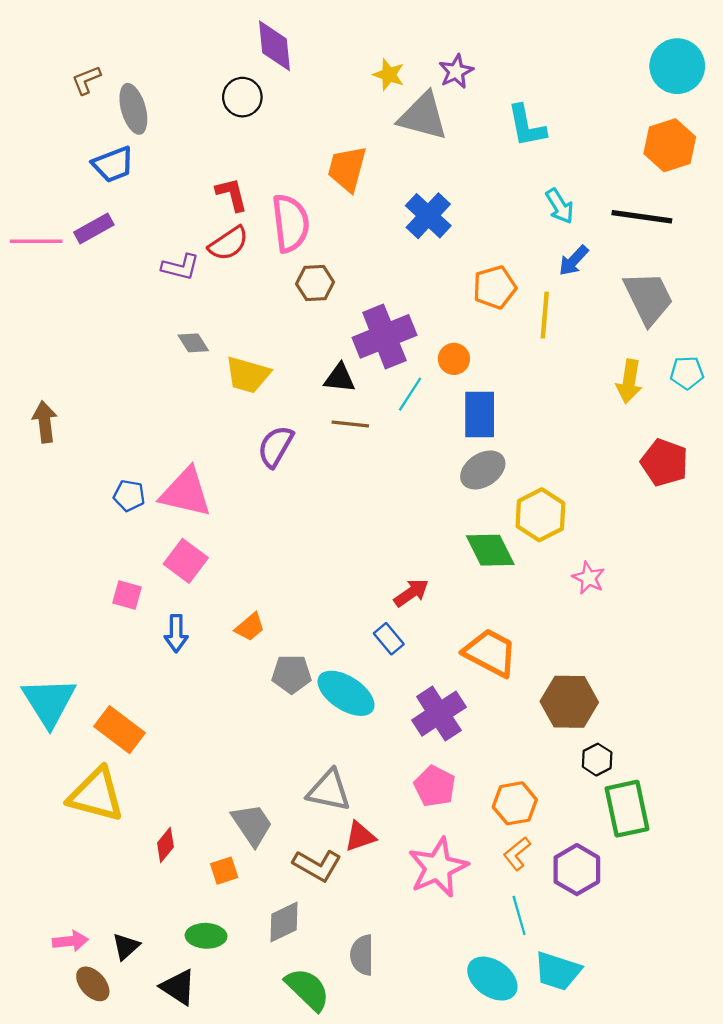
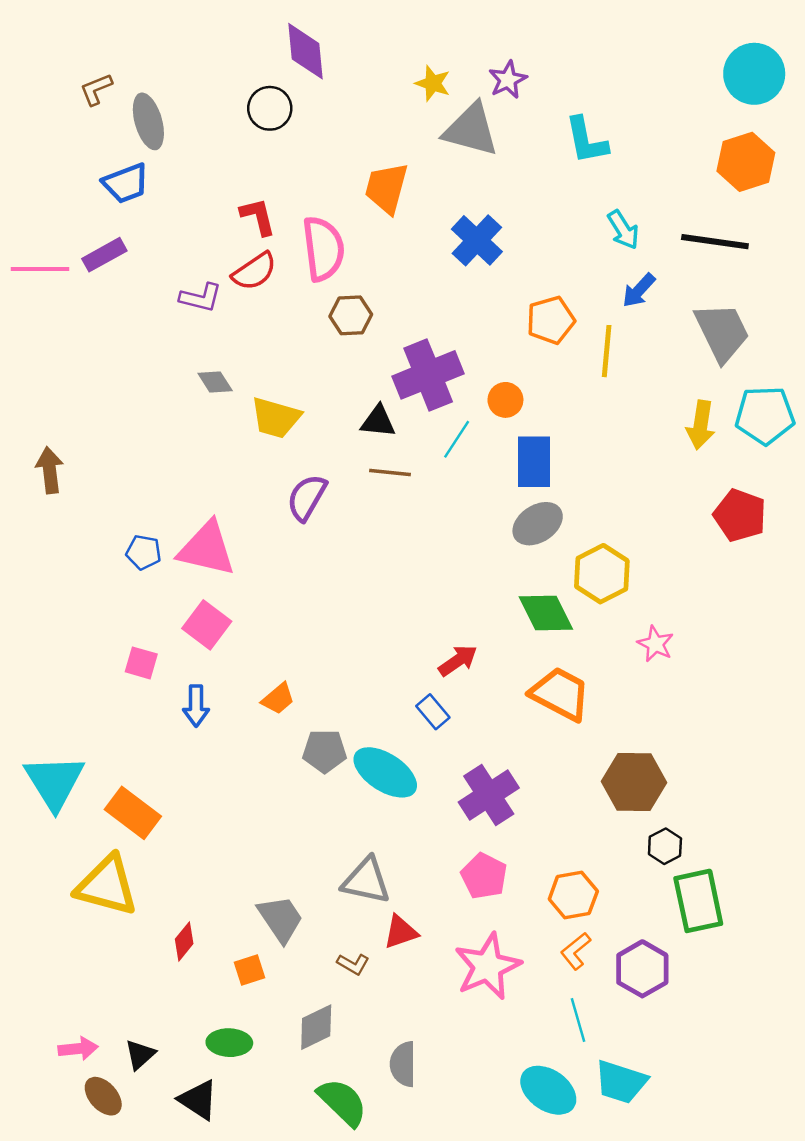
cyan pentagon: (687, 373) -> (765, 415), size x1.6
orange trapezoid: (490, 653) -> (560, 694), moved
brown L-shape: (317, 865) -> (353, 964), size x0.6

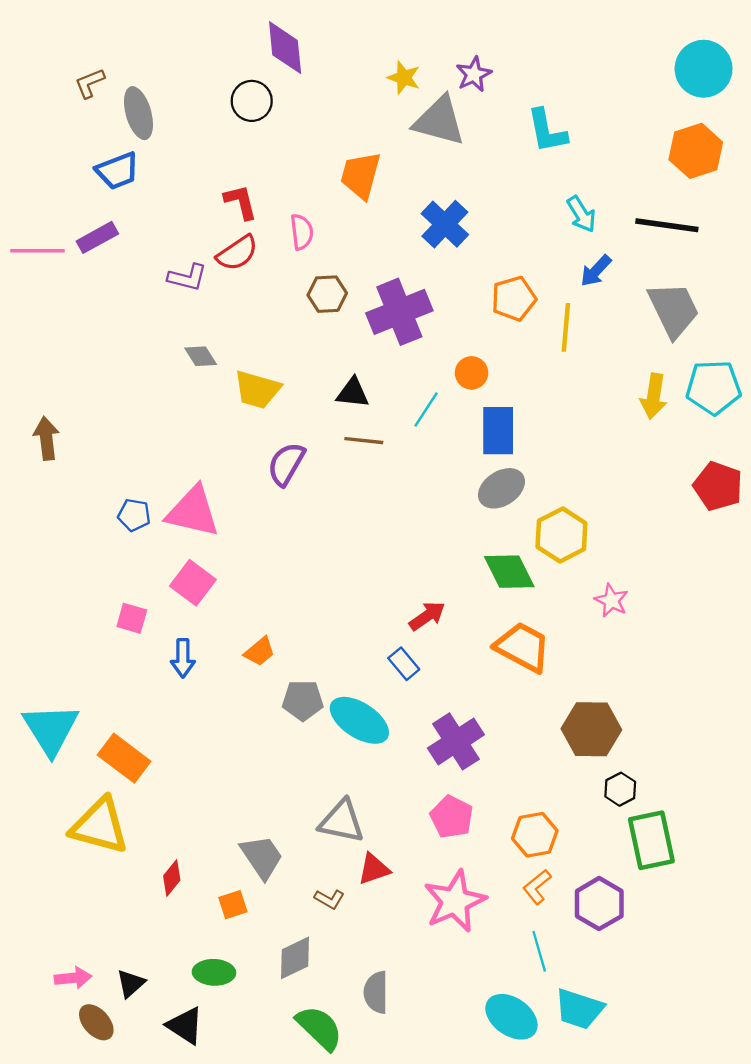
pink semicircle: (323, 249) -> (302, 232), size x0.6
purple cross: (428, 375) -> (399, 312), moved
red pentagon: (740, 515) -> (718, 486), moved

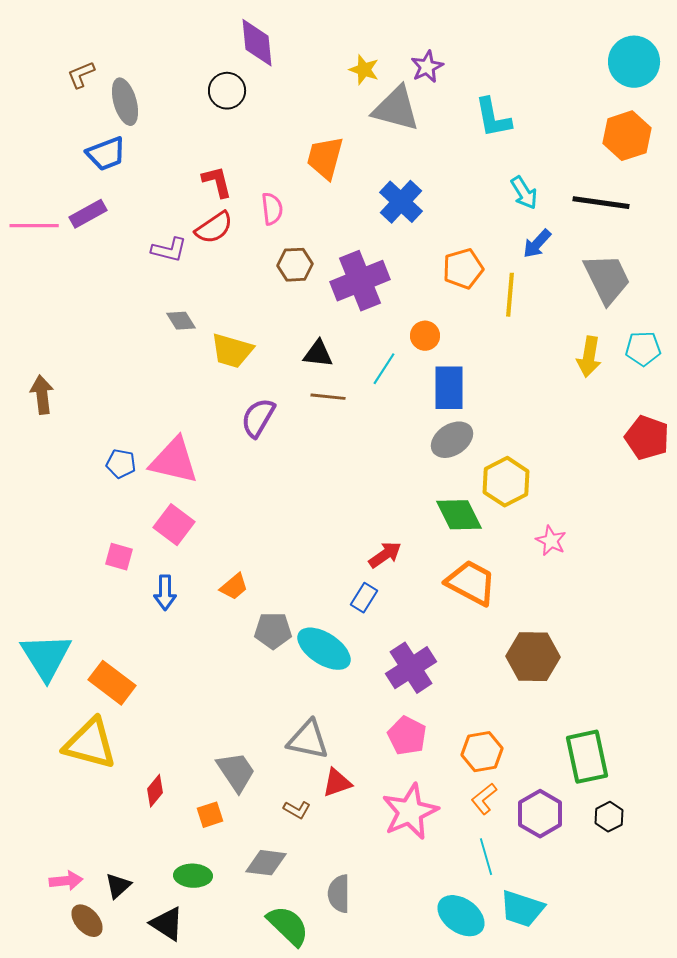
cyan pentagon: (714, 387) -> (643, 349), size x0.7
blue rectangle: (404, 664) -> (364, 598), turned 72
black hexagon: (620, 789) -> (609, 817), moved
gray diamond: (295, 958) -> (266, 863), turned 33

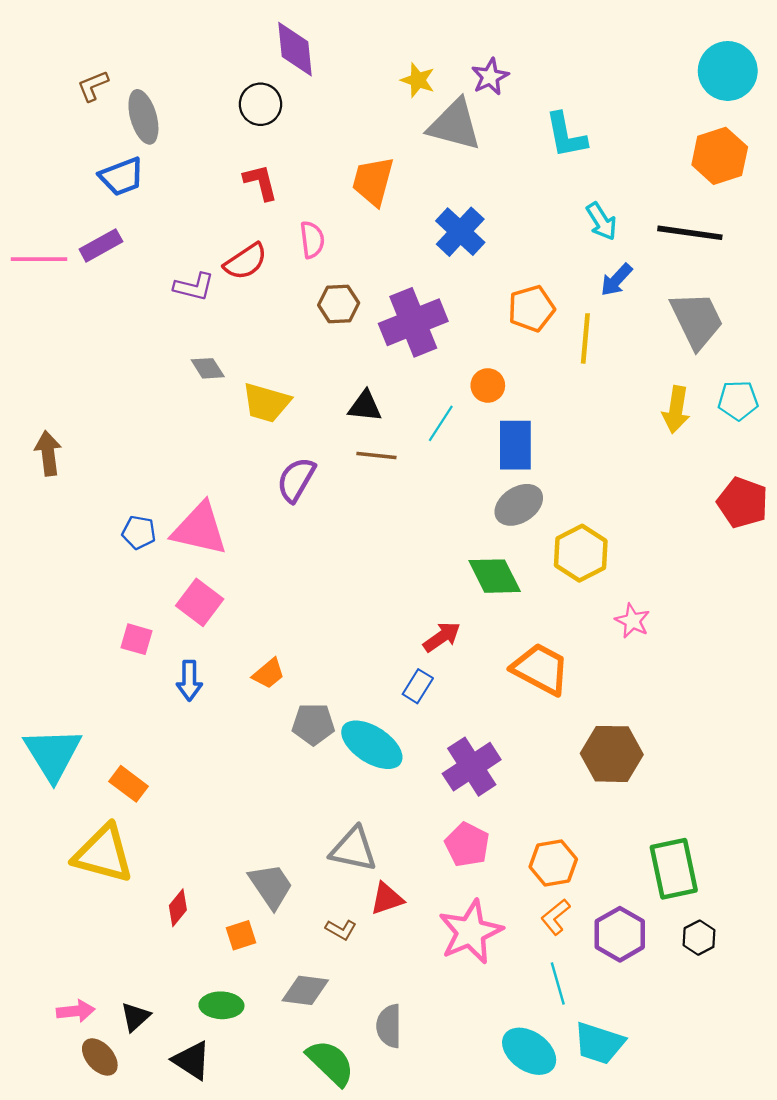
red L-shape: (217, 182) -> (261, 182), moved
green diamond: (459, 515) -> (495, 576), moved
orange rectangle: (112, 683) -> (129, 784), size x0.7

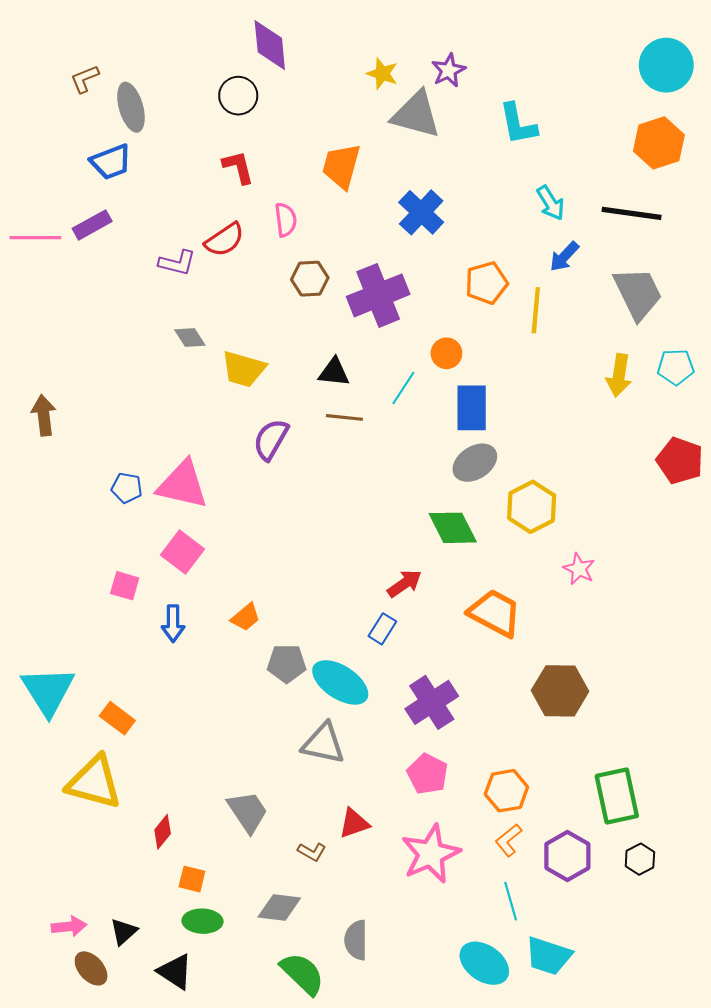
gray triangle: (353, 849) -> (323, 743), moved
orange square: (241, 935) -> (192, 879), moved, turned 32

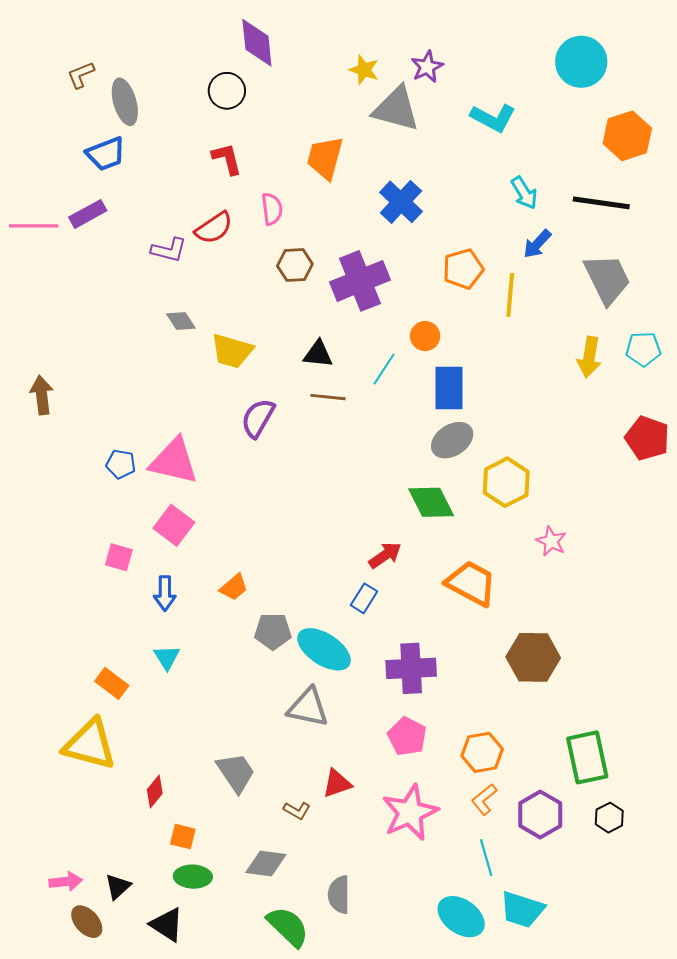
cyan circle: (666, 65) -> (581, 62), moved
cyan L-shape: (518, 124) -> (493, 118), turned -51
cyan triangle: (48, 691) -> (167, 657), moved, size x0.5
purple cross: (432, 702) -> (411, 668), turned 30

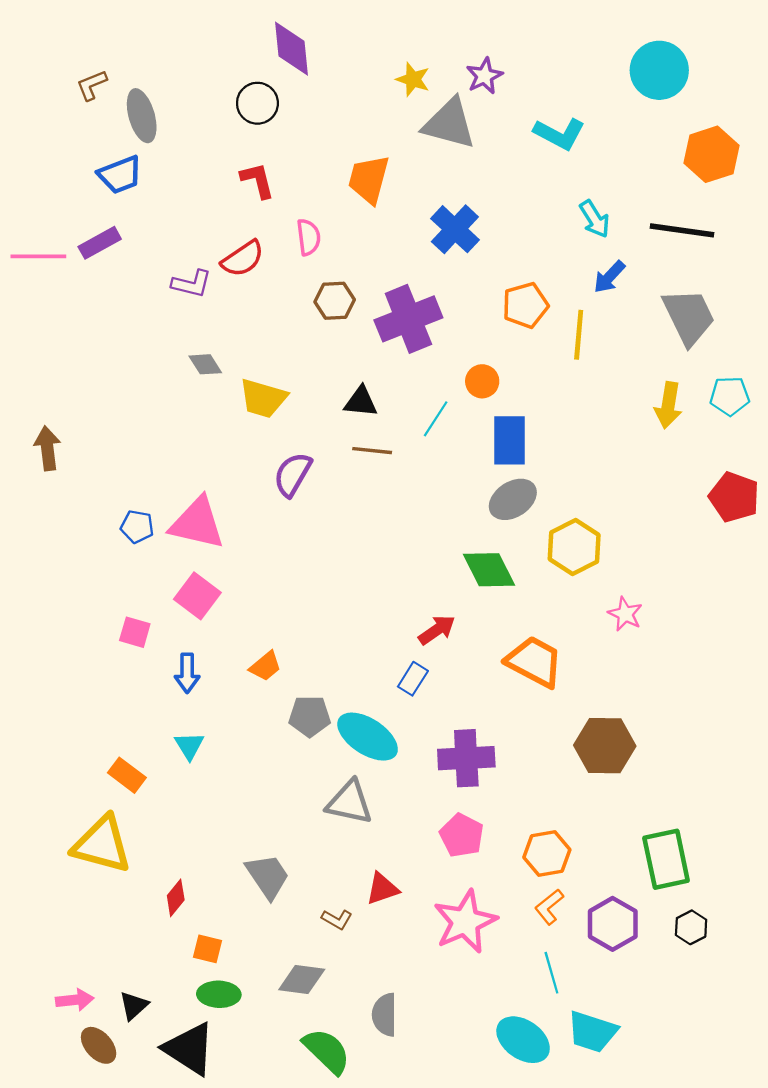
black triangle: (167, 925) -> (189, 1049), size x1.4

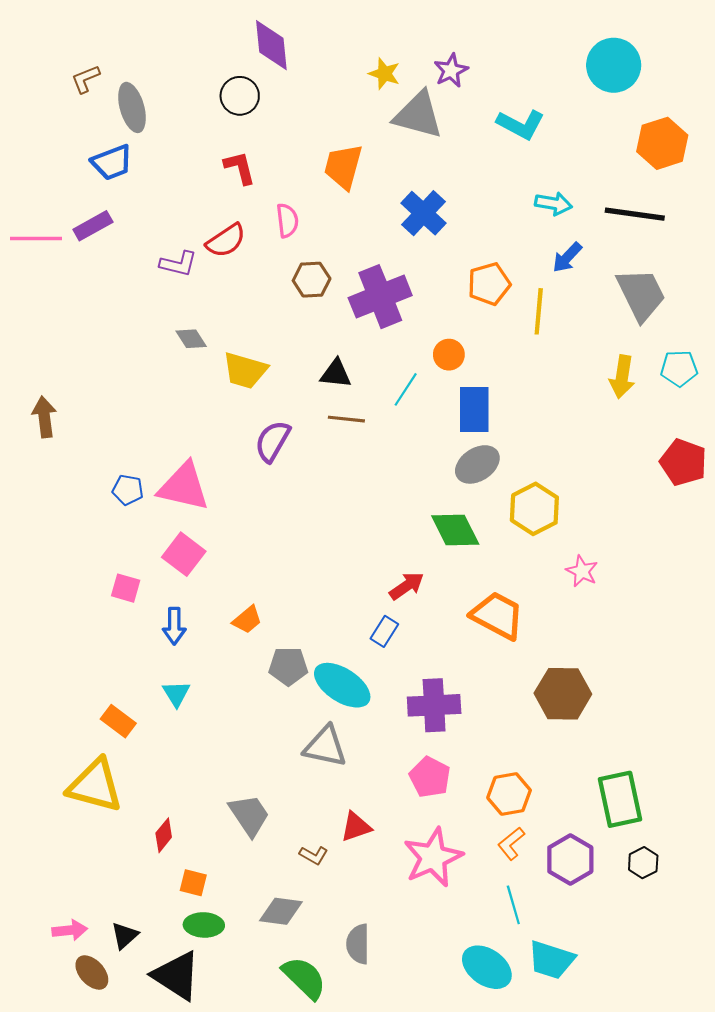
cyan arrow: (595, 219) -> (553, 204), turned -48

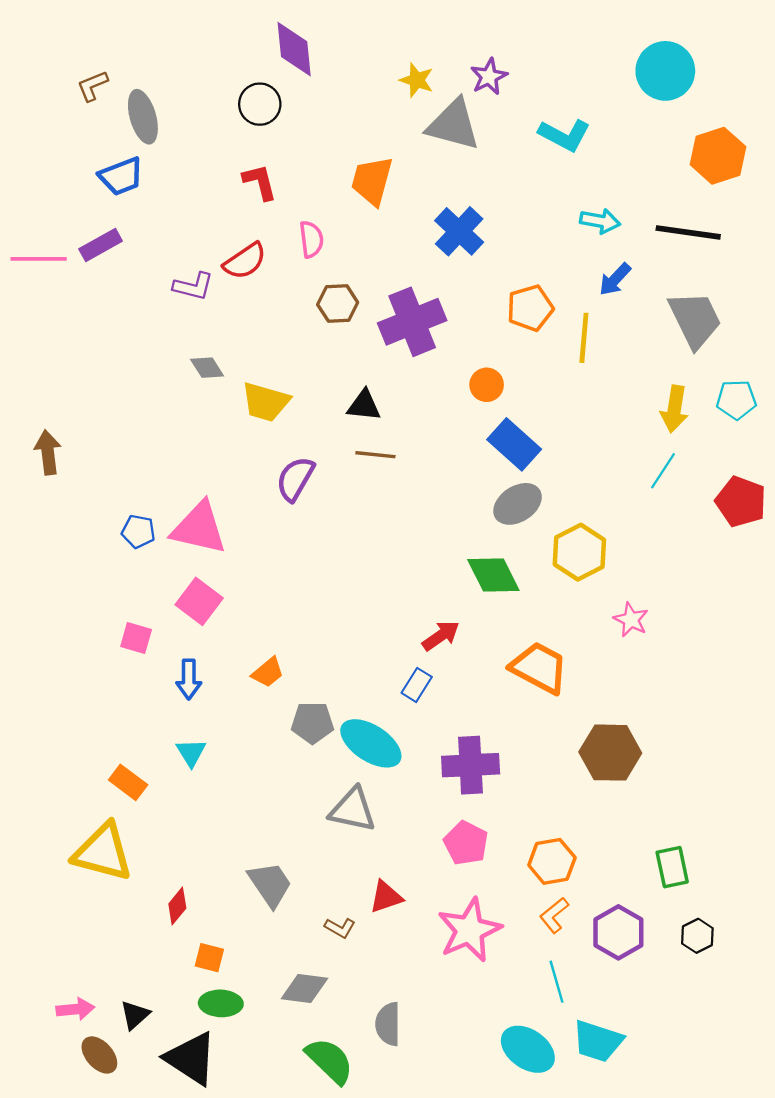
cyan line: (406, 389) -> (663, 471), moved
blue rectangle: (474, 410) -> (514, 444), turned -48
green rectangle: (620, 799) -> (672, 867), size x0.7

